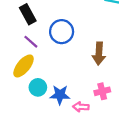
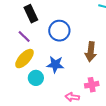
purple line: (31, 42) -> (24, 37), moved
blue star: (60, 95) -> (55, 65), moved

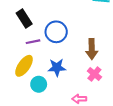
purple line: (24, 37) -> (33, 42), moved, turned -48
pink cross: (92, 85) -> (94, 74), moved, turned -32

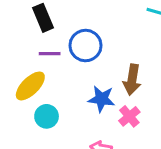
blue star: (57, 68) -> (102, 99), moved

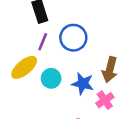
purple line: (50, 54) -> (43, 42), turned -72
cyan circle: (47, 116) -> (51, 78), moved

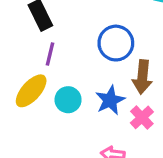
blue circle: (73, 38) -> (116, 43), moved
blue star: (83, 84) -> (110, 100), turned -30

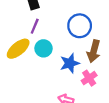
cyan circle: (68, 100) -> (44, 48), moved

